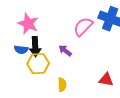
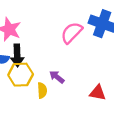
purple arrow: (65, 51) -> (57, 77), moved
yellow semicircle: (62, 85) -> (42, 90), moved

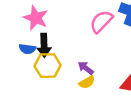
yellow semicircle: (42, 90) -> (87, 82), moved, turned 63

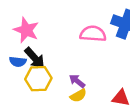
pink semicircle: (101, 21) -> (93, 34), turned 50
black arrow: (44, 45) -> (35, 58), turned -40

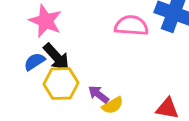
blue semicircle: (18, 62) -> (34, 62), turned 140
purple arrow: (77, 81) -> (99, 94), moved

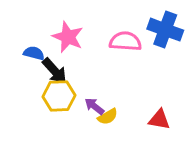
pink star: (45, 21) -> (68, 37), moved
blue semicircle: (34, 62) -> (34, 53), moved, turned 48

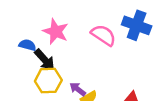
pink semicircle: (125, 41) -> (103, 35), turned 30

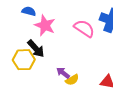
blue semicircle: (27, 45) -> (29, 11), moved
yellow hexagon: (48, 81) -> (24, 60), moved

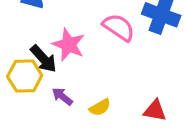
pink star: (45, 25) -> (69, 45), moved
purple arrow: (63, 73) -> (62, 96), moved

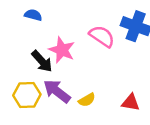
yellow hexagon: (25, 76) -> (27, 95), moved
purple arrow: (62, 96) -> (57, 91), size x1.6

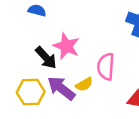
pink semicircle: (102, 36) -> (106, 67), moved, turned -120
yellow semicircle: (87, 100) -> (84, 84), moved

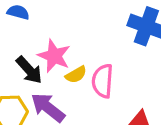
yellow semicircle: (84, 84) -> (76, 75), moved

